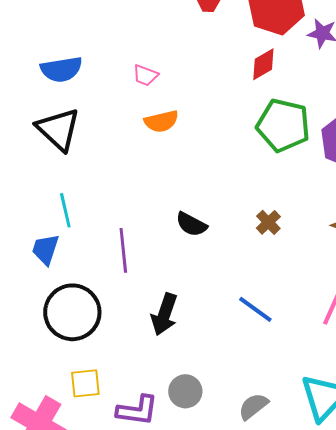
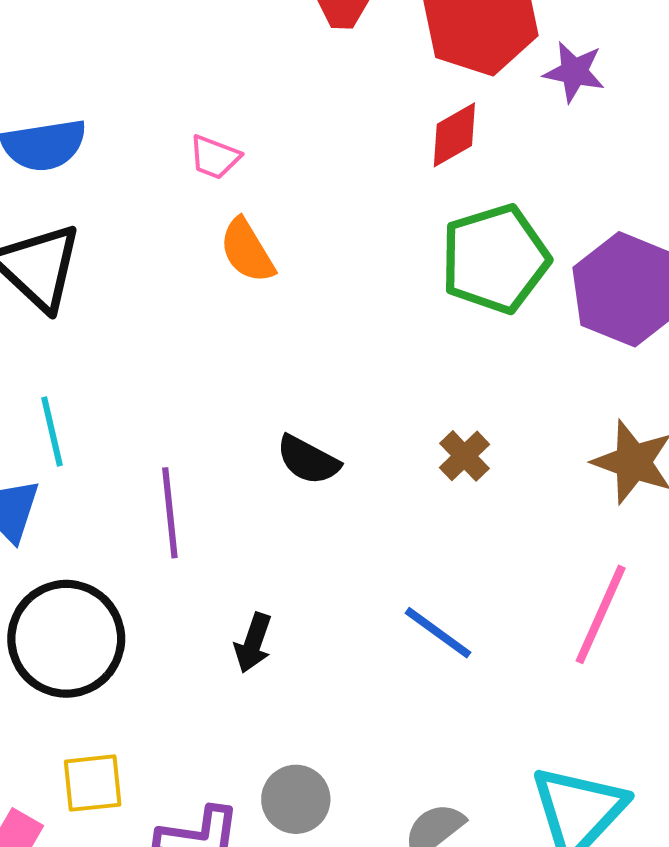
orange semicircle: (161, 121) -> (247, 251), turned 72
green pentagon: (283, 125) -> (495, 259), turned -30
black arrow: (164, 314) -> (253, 643), size x0.7

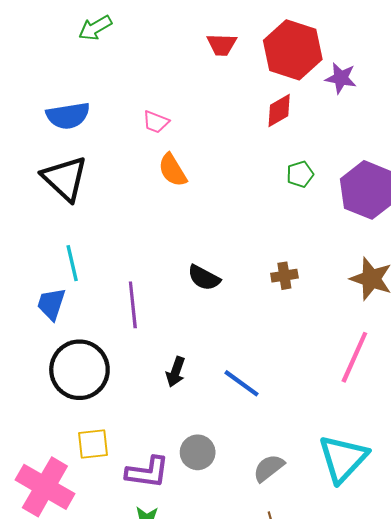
green pentagon: (495, 259) -> (300, 174), size x0.5
brown cross: (464, 456) -> (284, 276), turned 35
blue line: (438, 633) -> (242, 383), moved

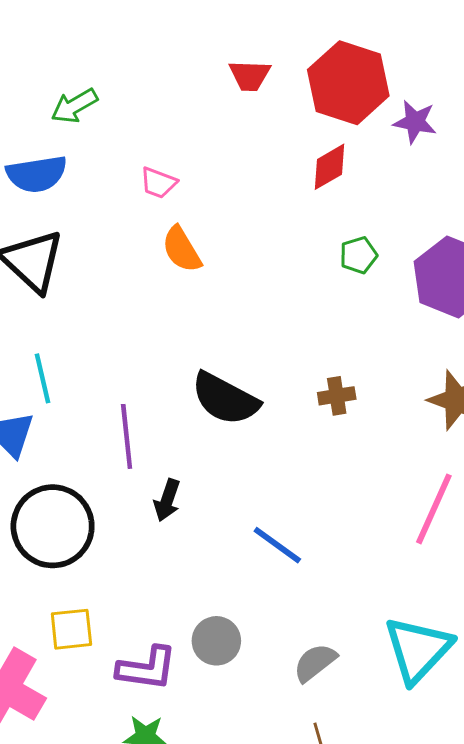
green arrow: (95, 28) -> (74, 106), moved
black semicircle: (204, 278) -> (225, 399), size x1.5
black arrow: (176, 372) -> (167, 500), moved

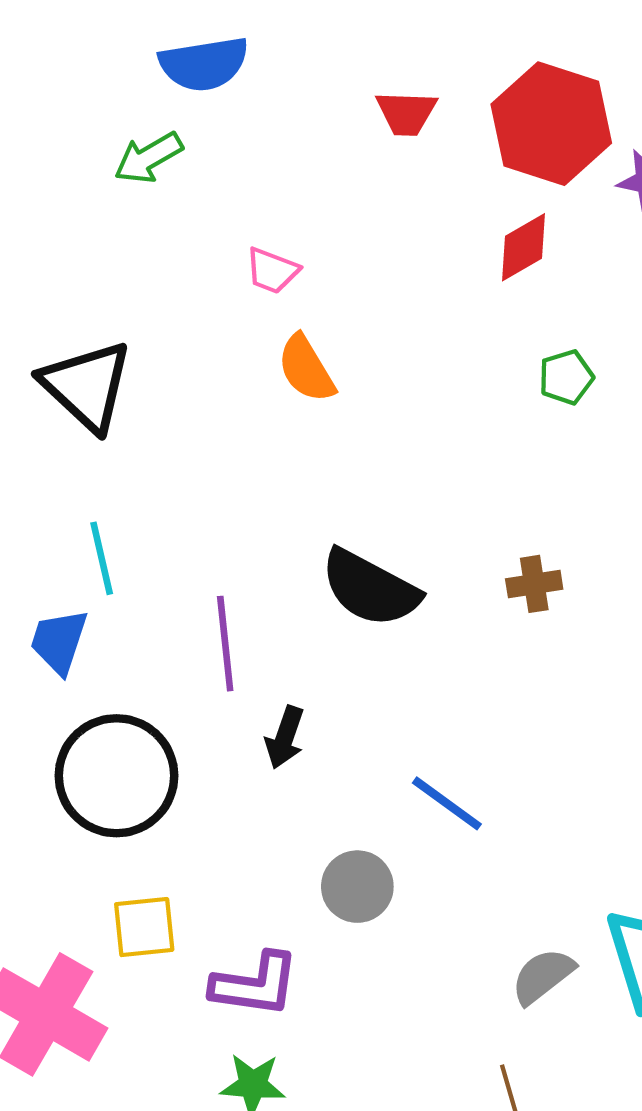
blue semicircle: (37, 174) -> (204, 64), moved
gray circle: (216, 641) -> (357, 887), moved
gray semicircle: (315, 663) -> (543, 976), moved

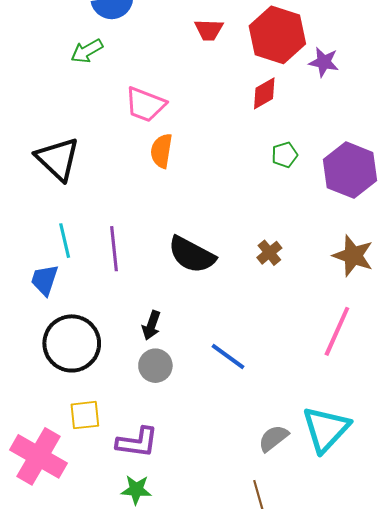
pink trapezoid: (272, 271) -> (145, 104), size x1.6
orange semicircle: (306, 369) -> (161, 151), turned 40
brown cross: (534, 584) -> (269, 253), turned -30
purple line: (225, 644) -> (114, 249), moved
gray circle: (357, 887) -> (155, 366), moved

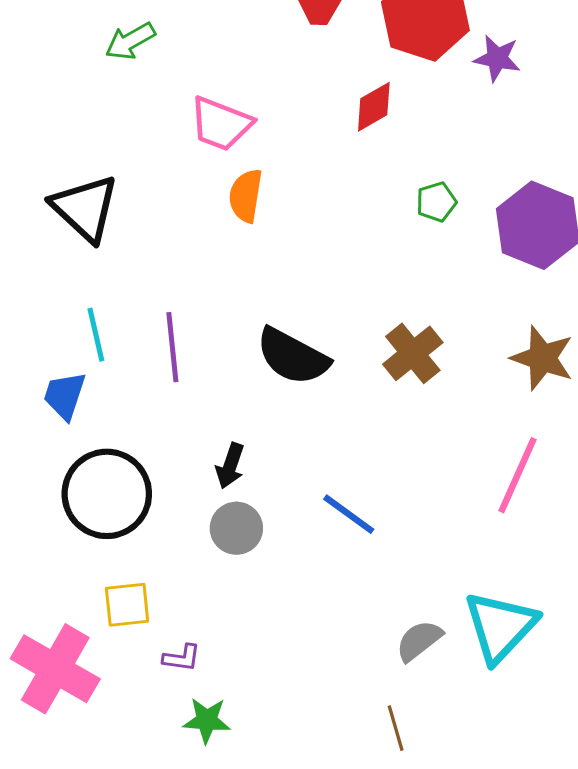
red diamond: (264, 93) -> (374, 107), moved
brown cross: (269, 253) -> (413, 353), size x1.5
purple L-shape: (137, 442) -> (182, 658), moved, size x0.6

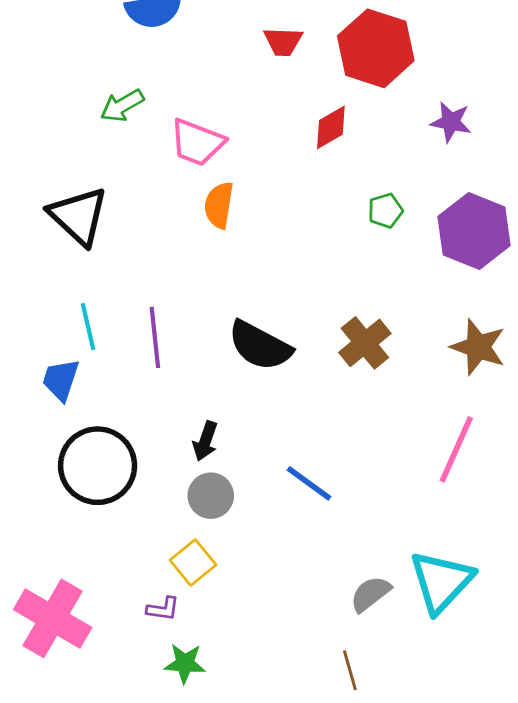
green arrow: (130, 41) -> (122, 106), moved
purple star: (497, 58) -> (451, 122), moved
yellow square: (127, 605) -> (193, 563), moved, turned -33

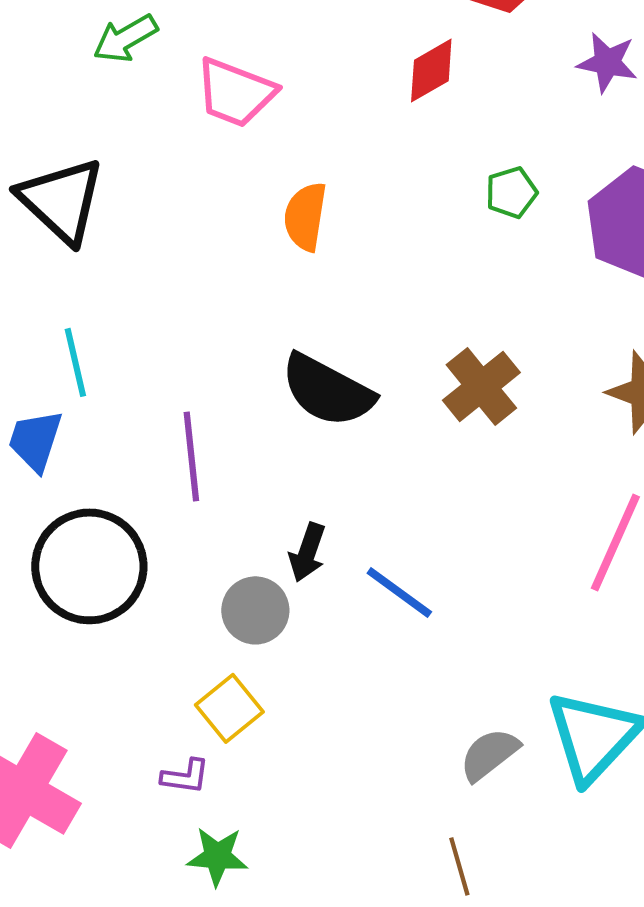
orange semicircle: (219, 205) -> (305, 216), moved
purple line: (155, 337) -> (191, 456), moved
black arrow: (205, 441) -> (307, 552), moved

